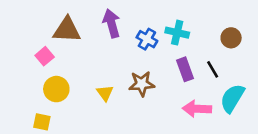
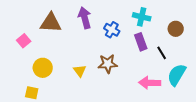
cyan cross: (177, 33) -> (142, 17), moved
pink square: (45, 56) -> (24, 41), moved
purple rectangle: (185, 69) -> (141, 42), moved

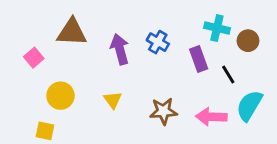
cyan cross: (142, 17) -> (217, 28), moved
purple arrow: (85, 18) -> (120, 49), moved
brown star: (108, 64) -> (163, 111), moved

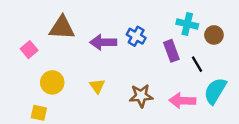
purple arrow: (120, 49) -> (103, 42), turned -75

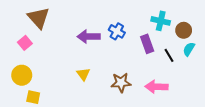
brown triangle: (62, 28) -> (38, 18), moved, turned 45
yellow circle: (52, 82) -> (22, 75), moved
cyan semicircle: (215, 91) -> (189, 49), moved, size x0.6

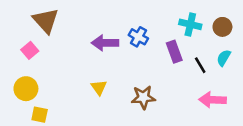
brown circle: (184, 30) -> (222, 27), moved
pink arrow: (156, 87) -> (213, 100), moved

